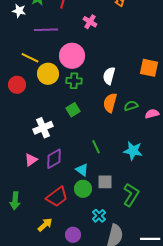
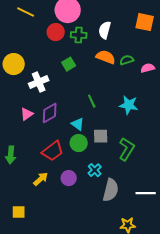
yellow circle: (48, 74) -> (14, 64), moved
green cross: (74, 81) -> (79, 35), moved
red circle: (17, 85) -> (56, 32), moved
orange semicircle: (110, 103) -> (106, 57), turned 96
purple circle: (73, 235) -> (69, 178), moved

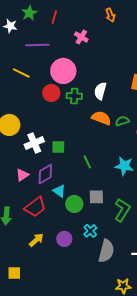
green square: (69, 64) -> (58, 147), moved, turned 32
cyan triangle: (78, 124) -> (59, 191), moved
red trapezoid: (53, 151) -> (35, 207), moved

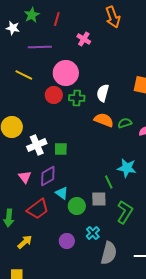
orange arrow: (110, 15) -> (113, 17), size x1.5
green line: (87, 162) -> (109, 182), moved
pink triangle: (22, 175) -> (25, 177), turned -32
yellow arrow: (36, 240) -> (25, 242), moved

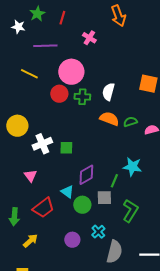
purple diamond: (48, 176) -> (86, 175), moved
green line: (109, 182) -> (114, 181), turned 48

